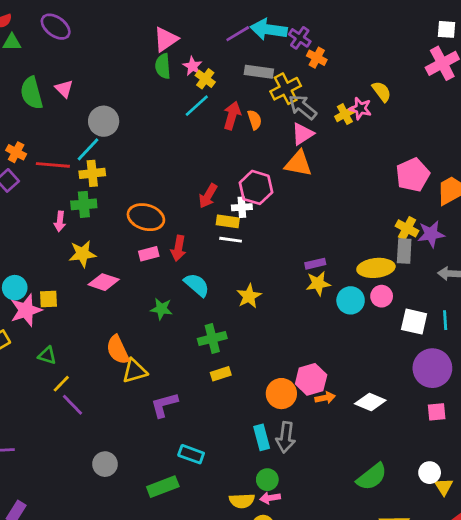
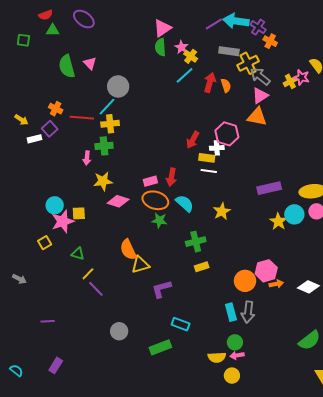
orange ellipse: (146, 217) -> (155, 200), moved
purple rectangle: (315, 264) -> (269, 188), size x1.6
yellow star: (318, 283) -> (278, 221), moved, turned -30

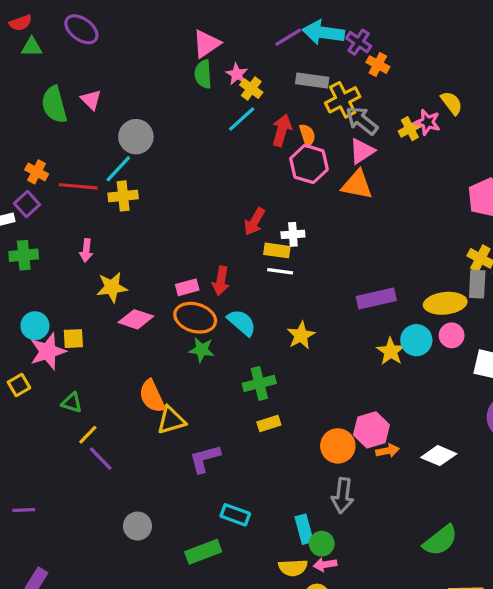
pink hexagon: (227, 134) -> (309, 164), moved
green cross: (104, 146) -> (24, 255), moved
cyan rectangle: (231, 312) -> (304, 529), moved

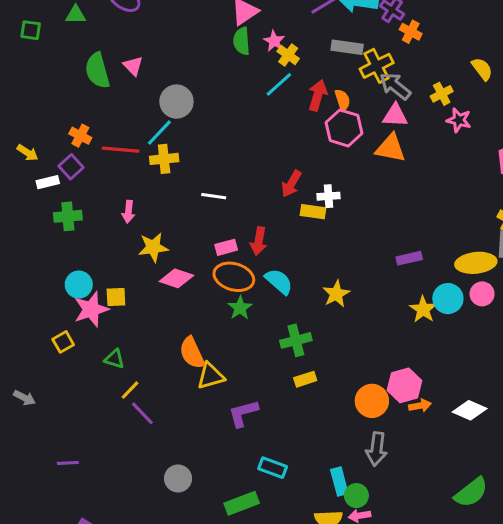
pink star: (428, 122) -> (459, 120), moved
pink triangle: (362, 151) -> (395, 115), turned 36
white line: (280, 271) -> (214, 196), moved
purple rectangle: (376, 298) -> (409, 258), size x0.7
green star: (202, 350) -> (240, 308), turned 30

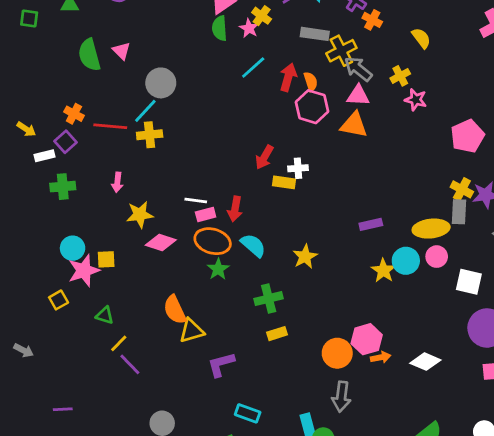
yellow cross: (288, 55) -> (262, 16), moved
yellow semicircle: (482, 69) -> (421, 38), moved
white line: (214, 196) -> (196, 201), moved

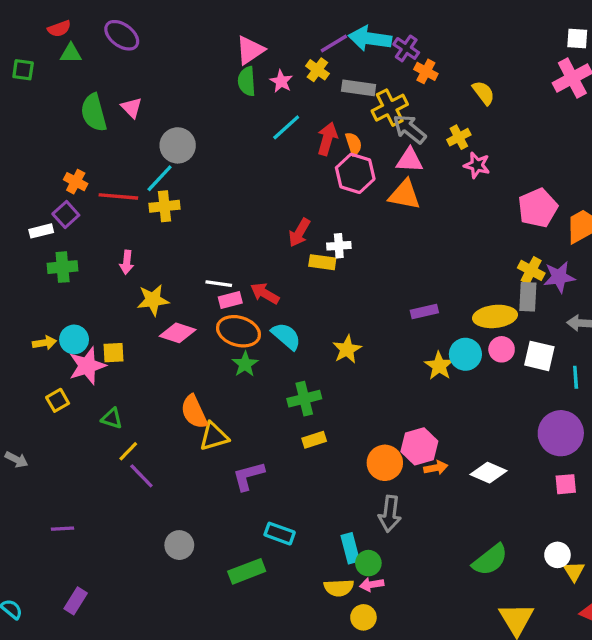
yellow cross: (262, 16) -> (317, 70), moved
yellow arrow: (26, 129) -> (44, 343), moved, turned -42
red arrow: (235, 209) -> (265, 293), turned 110
white square: (469, 282) -> (539, 356), moved

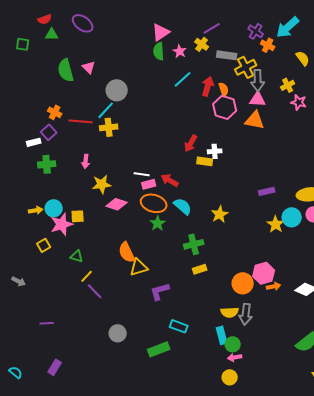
cyan arrow: (370, 39) -> (288, 27), moved, turned -50
gray arrow: (409, 129) -> (258, 80), turned -130
yellow semicircle: (339, 588) -> (230, 312), moved

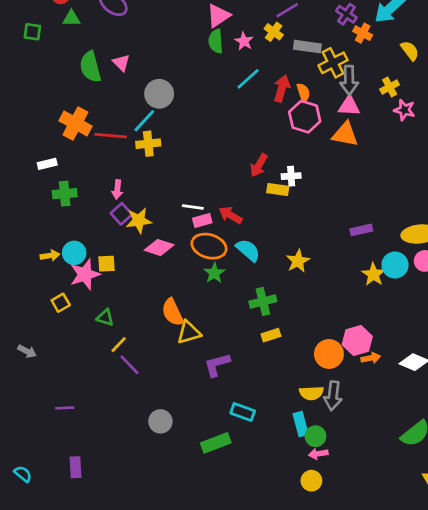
orange cross: (55, 112) -> (75, 123), size x1.6
purple square: (49, 132) -> (121, 214), moved
purple rectangle: (55, 367) -> (75, 467), turned -35

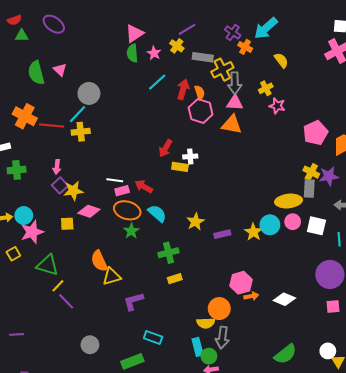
purple rectangle: (361, 230) -> (222, 234), moved
yellow square: (107, 264) -> (67, 224), moved
green triangle: (105, 318) -> (48, 265), size x1.6
orange circle: (329, 354) -> (219, 309), moved
gray arrow: (333, 396) -> (222, 338), moved

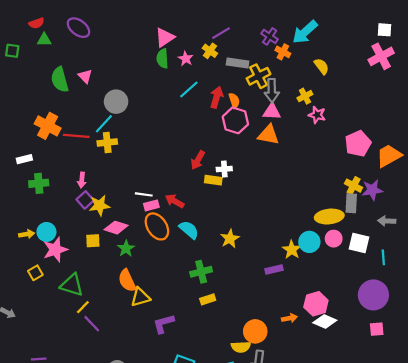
orange ellipse: (127, 210) -> (157, 226), turned 40
green star: (131, 231) -> (126, 249), moved
purple rectangle: (222, 234) -> (274, 270), moved
pink hexagon: (241, 283) -> (316, 304), moved

